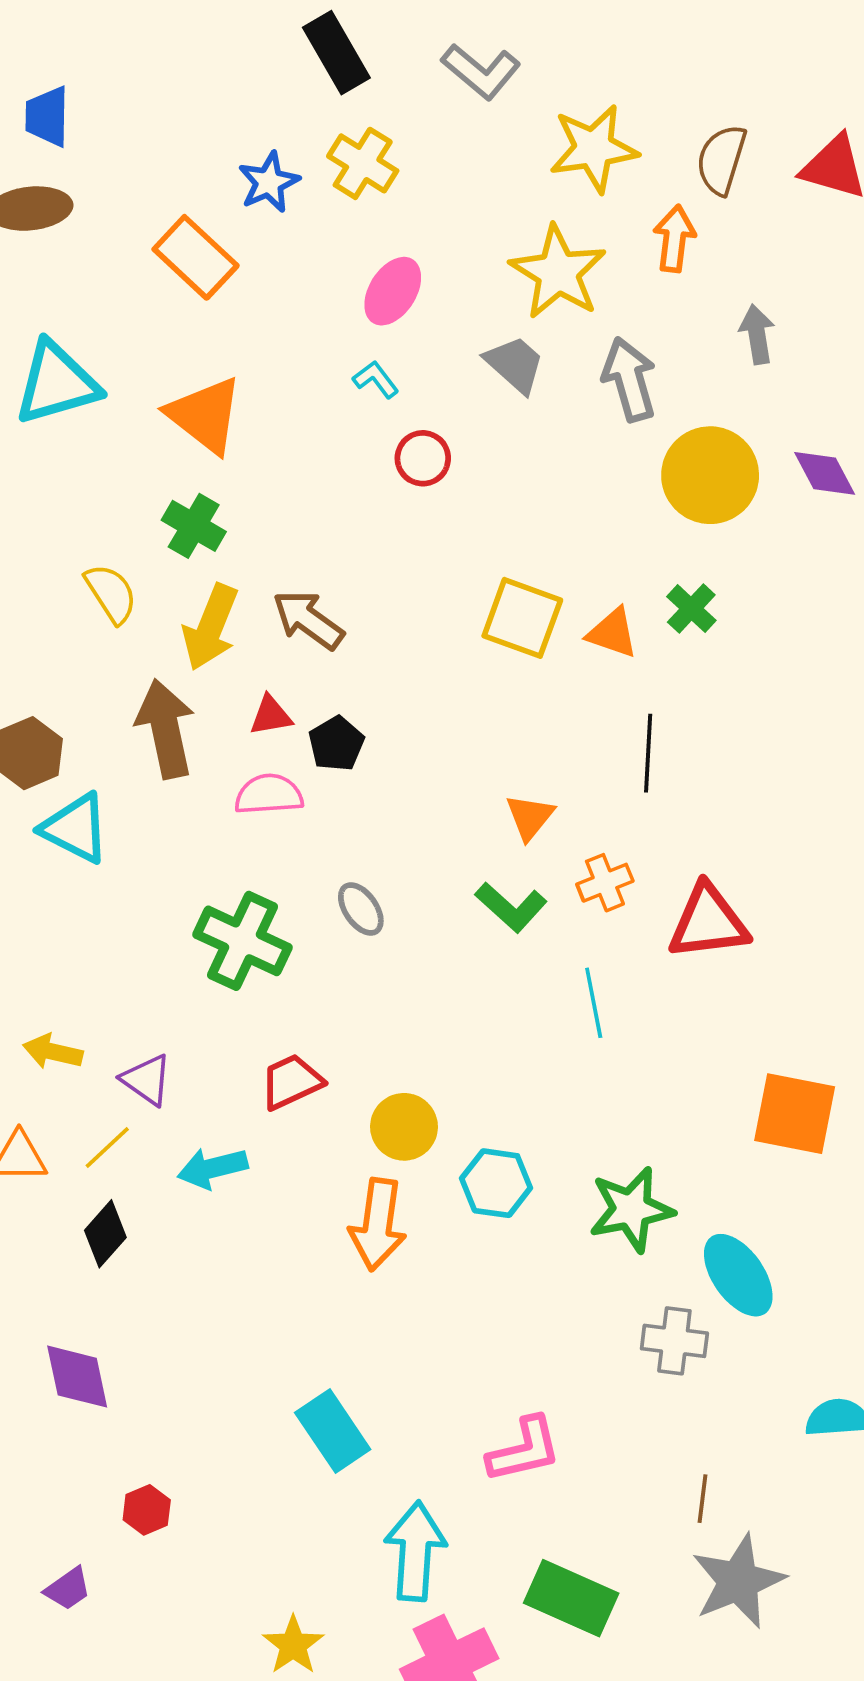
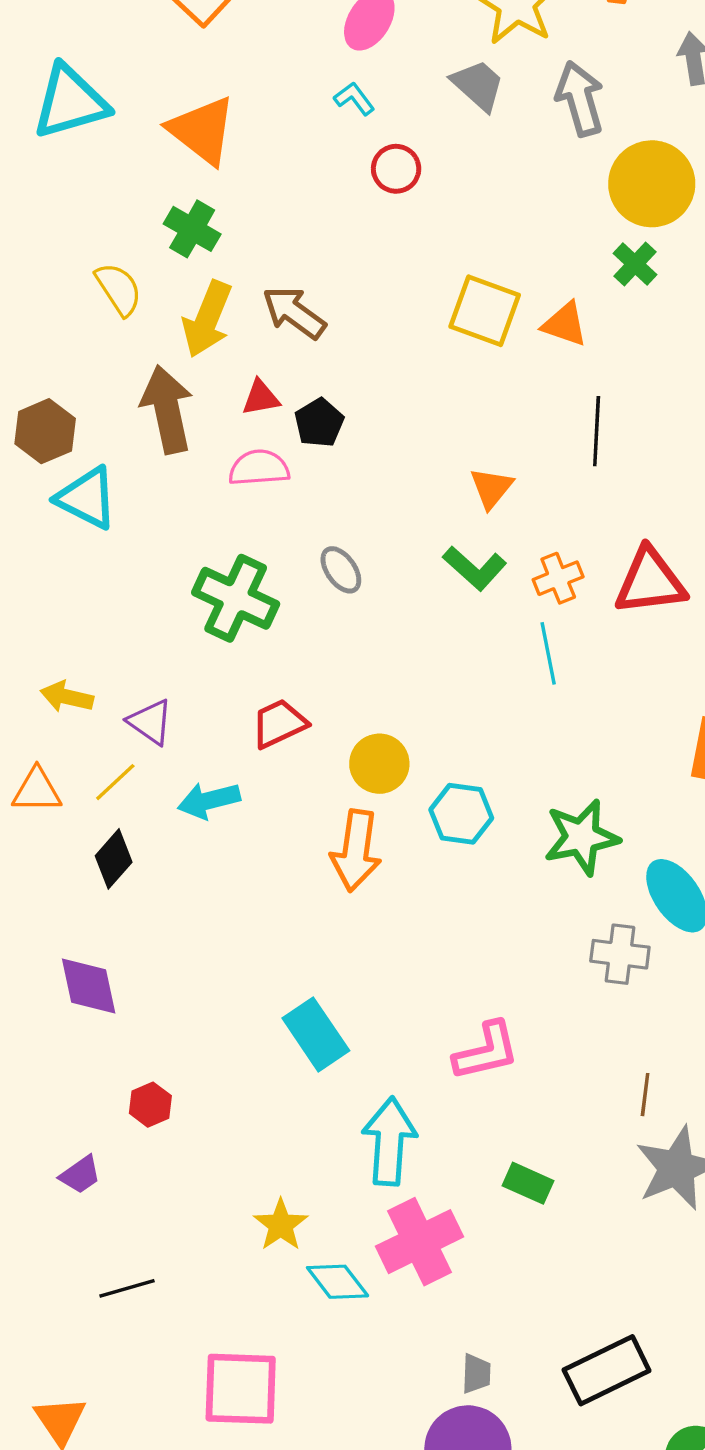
green cross: (691, 609) -> (635, 264), moved
orange cross: (605, 883) -> (558, 578), moved
green rectangle: (571, 1598) -> (528, 1183), size x0.6

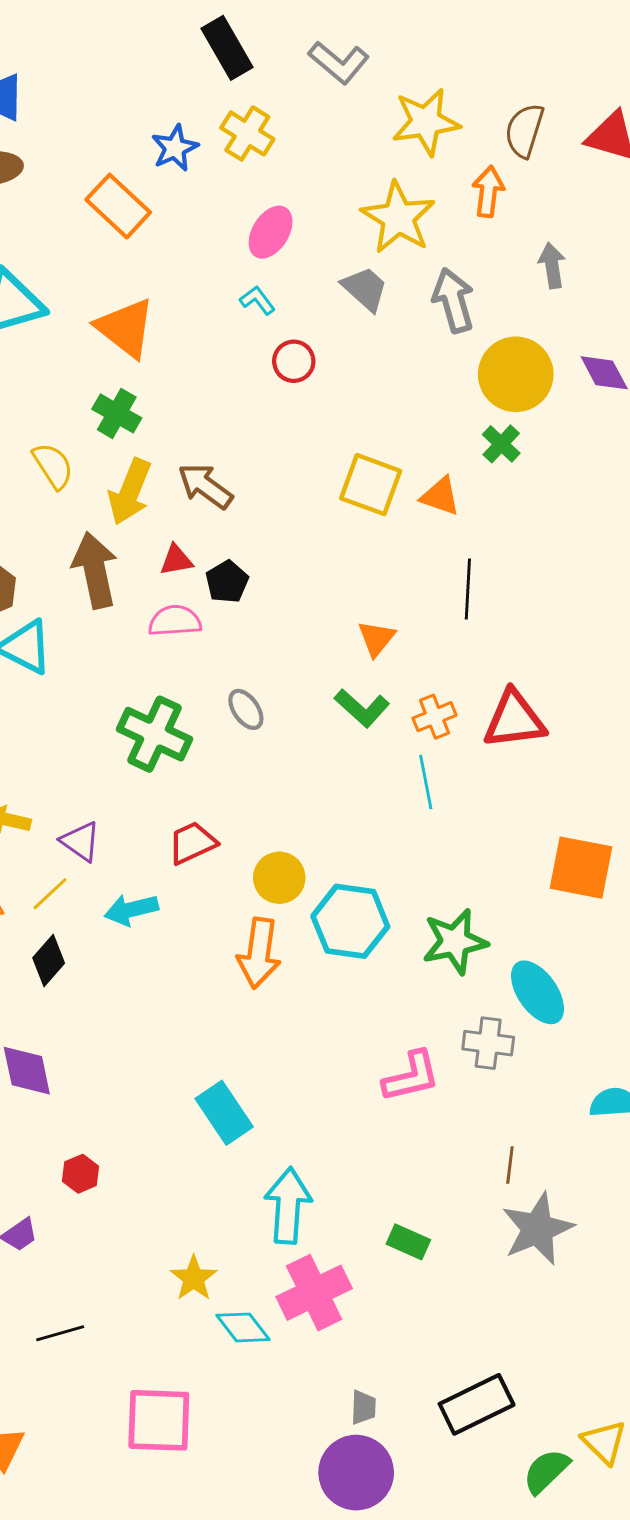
cyan hexagon: (461, 814) -> (350, 921), size x1.4
pink L-shape: (486, 1051) -> (411, 1076), moved

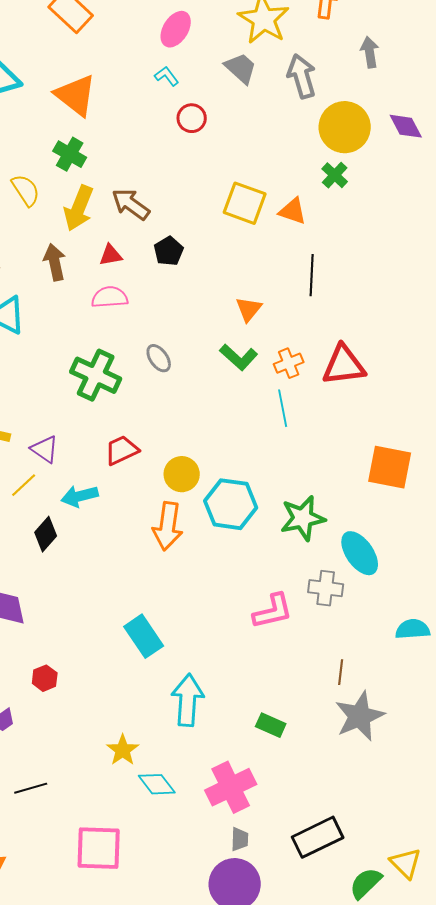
brown arrow: (95, 570) -> (55, 262), size x0.7
black pentagon: (227, 582) -> (169, 251), moved
black diamond: (49, 960) -> (46, 534), moved
pink cross: (314, 1293) -> (231, 787), moved

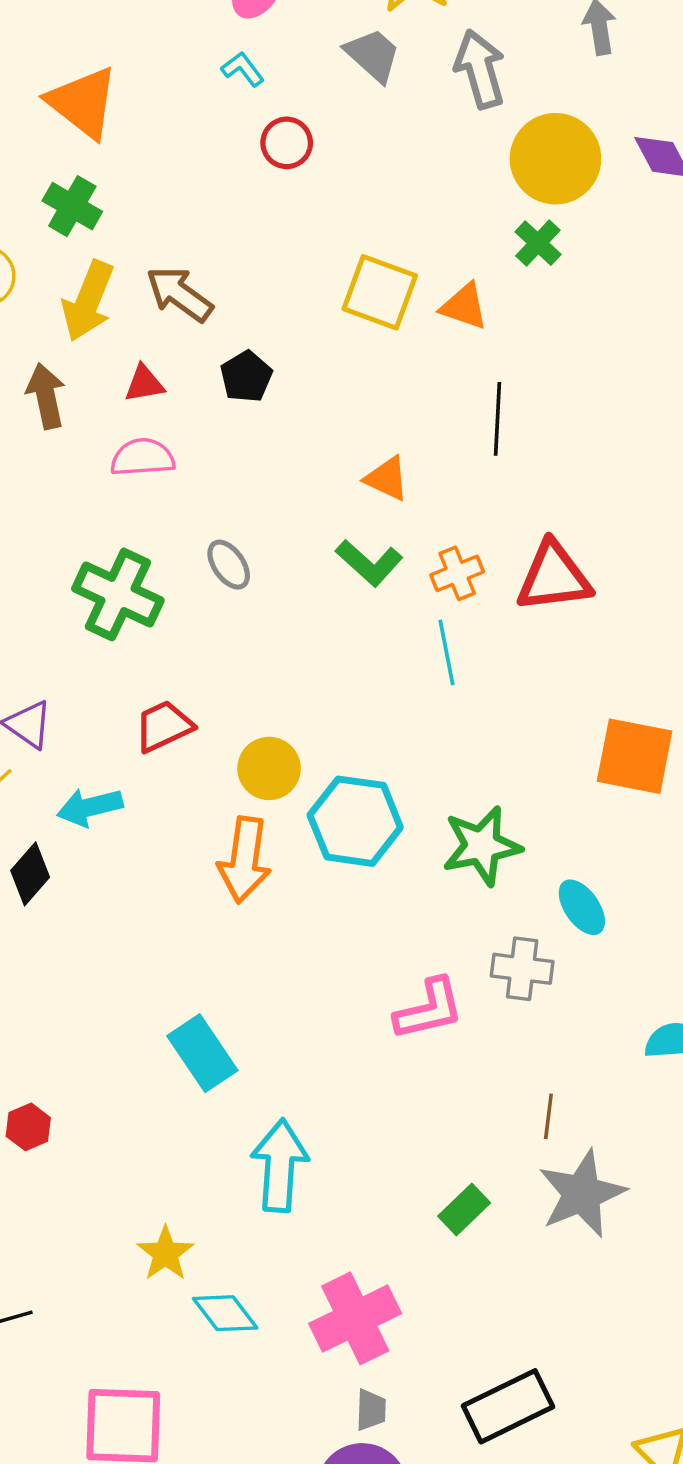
orange triangle: (249, 309) -> (387, 479), turned -44
cyan ellipse: (360, 553) -> (582, 907), size x0.7
green rectangle: (271, 725) -> (464, 1210), moved, turned -68

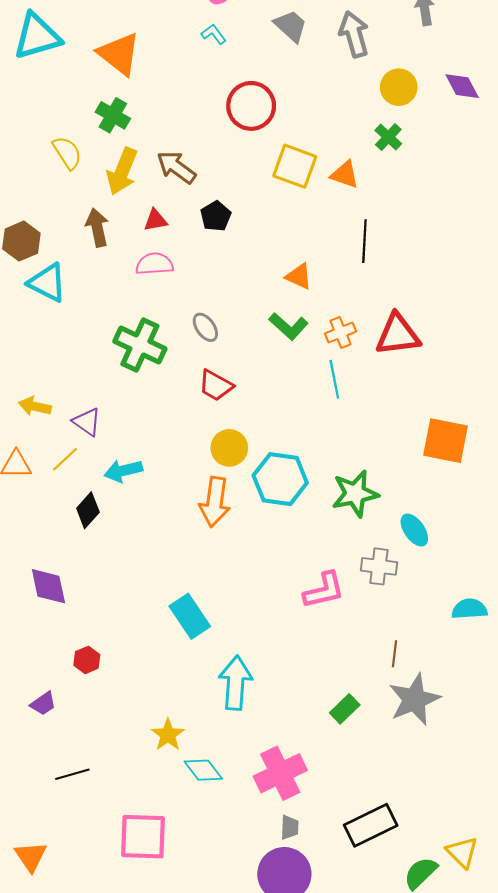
red circle: (287, 143) -> (251, 106), moved, size x1.6
yellow circle: (555, 159) -> (399, 87), size x0.7
red trapezoid: (164, 726) -> (216, 386), moved, turned -126

